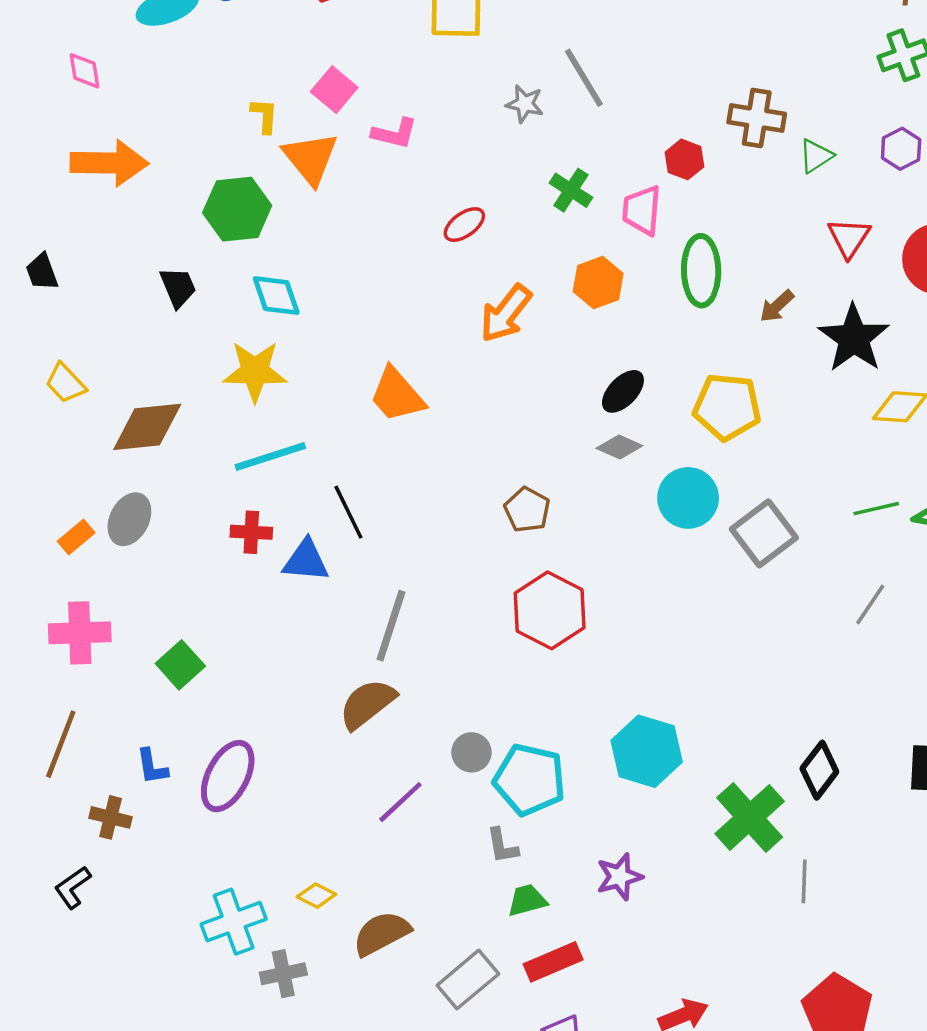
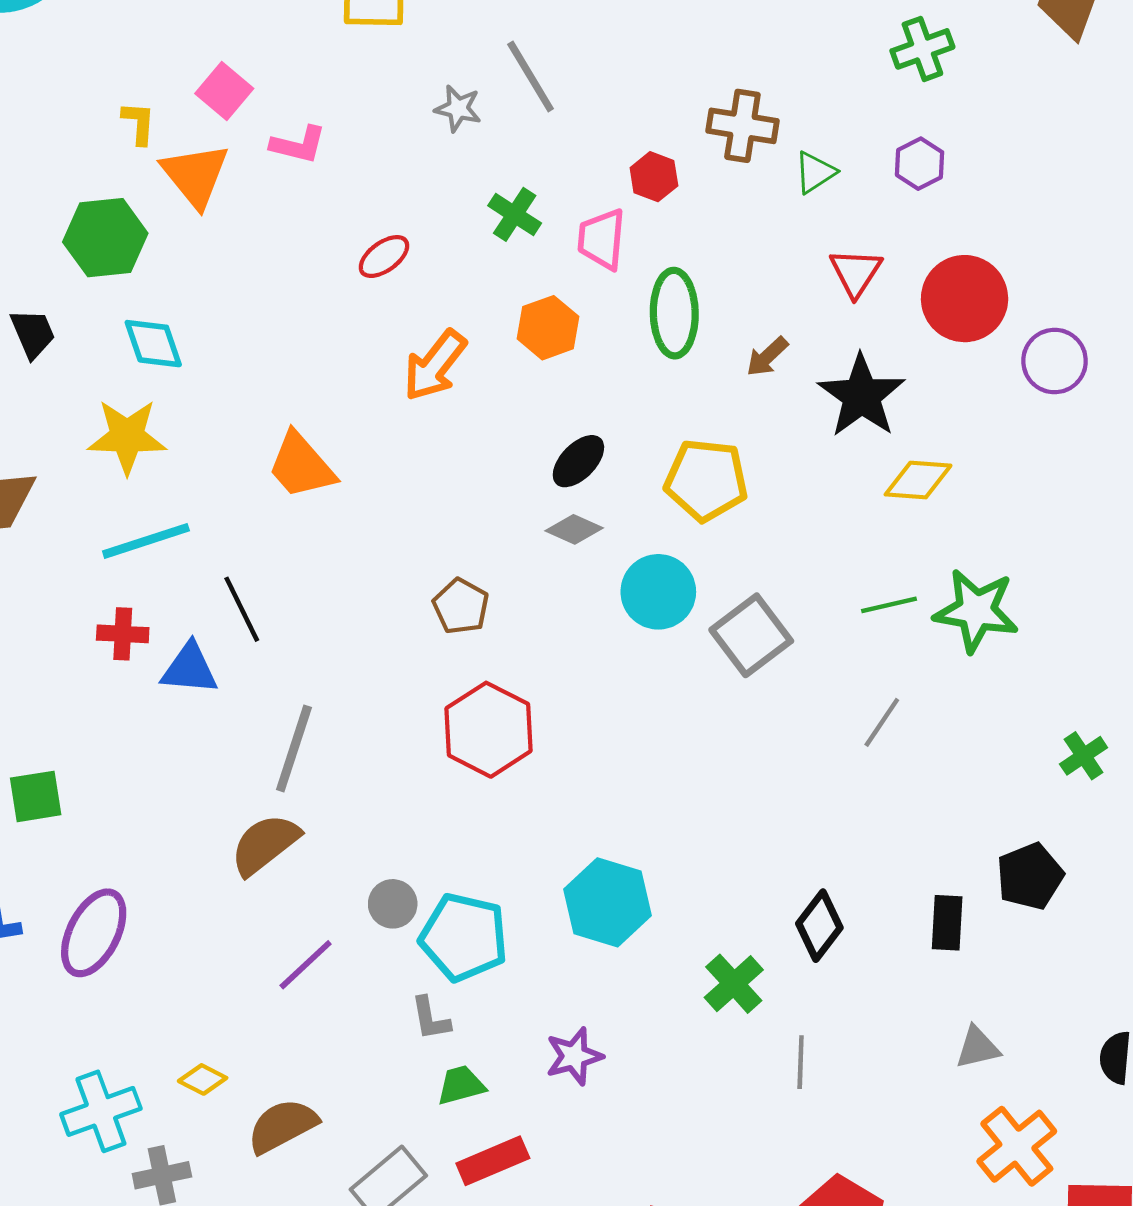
green square: (180, 665) -> (36, 796), turned 33
green cross: (750, 817) -> (734, 984), size x0.7

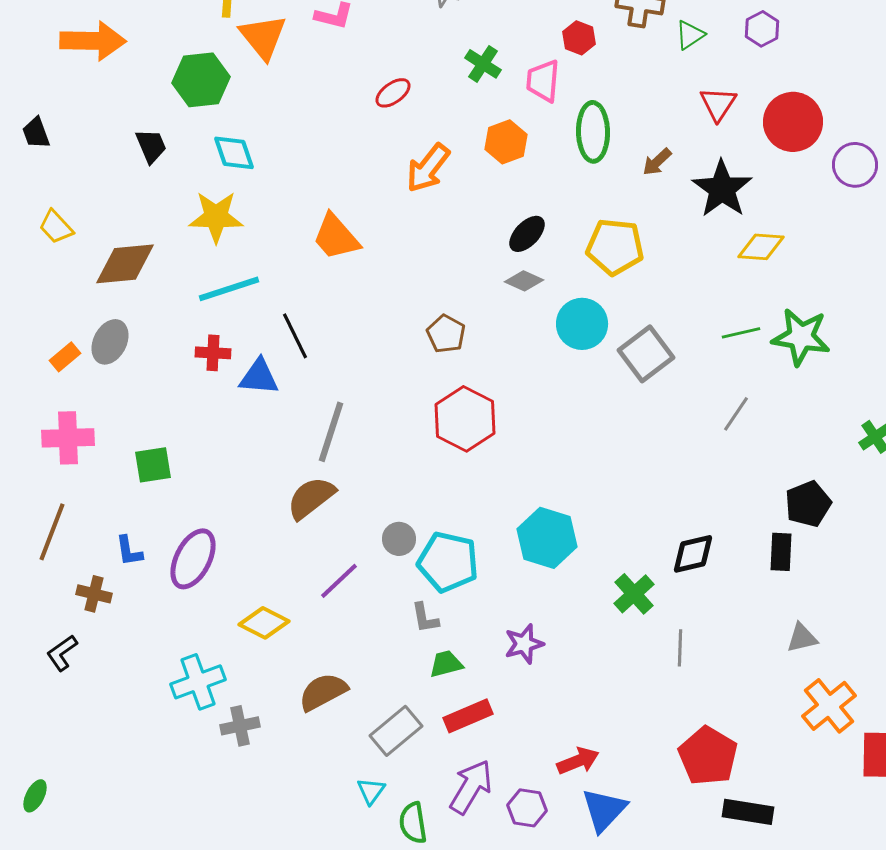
black pentagon: (1030, 876) -> (808, 504), moved
black diamond: (819, 926) -> (693, 554), turned 39
yellow diamond: (203, 1079) -> (264, 623), moved, size x1.5

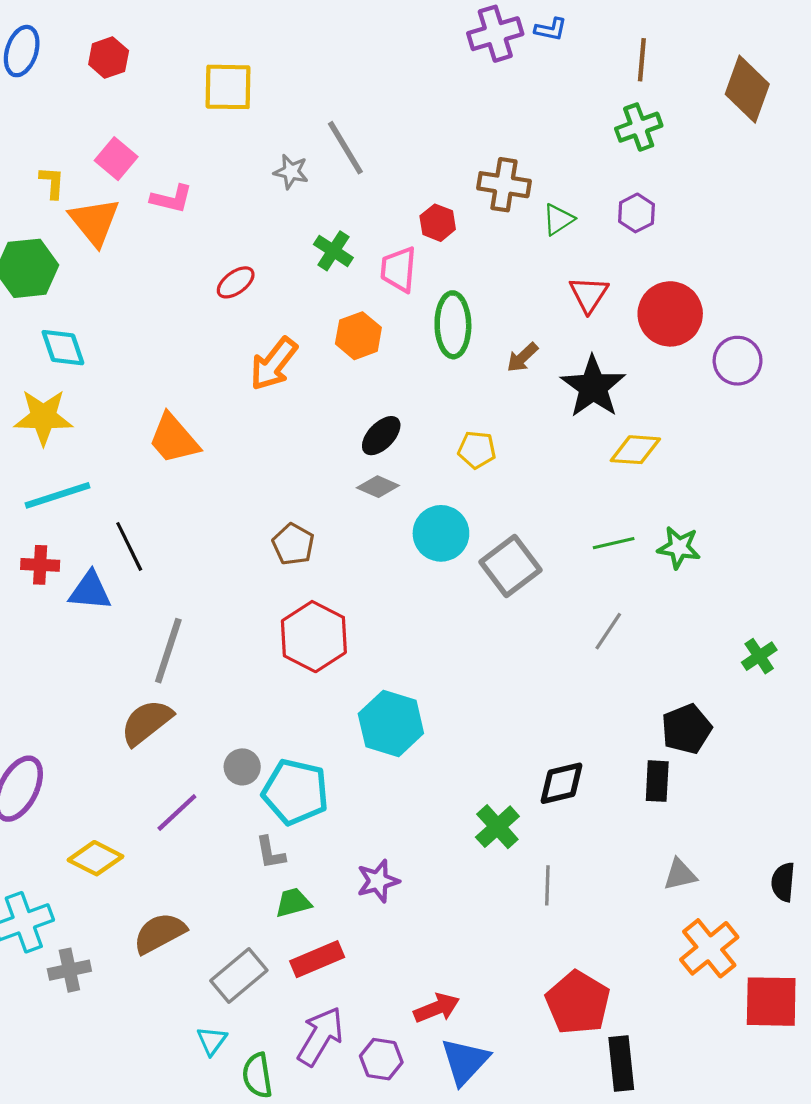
yellow pentagon: (615, 247) -> (477, 450), size x0.6
green star: (801, 337) -> (679, 547), size x0.7
cyan hexagon: (547, 538) -> (391, 723), moved
black rectangle: (748, 812) -> (621, 1063), turned 75

